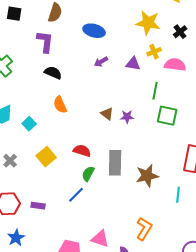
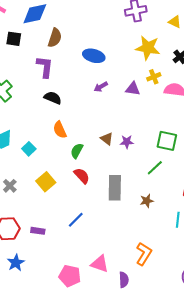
green line: (155, 91) -> (155, 168), moved, turned 36
red semicircle: (82, 151) -> (82, 176), turned 30
green semicircle: (88, 174) -> (77, 151), moved
brown star: (147, 176) -> (147, 201), size x0.6

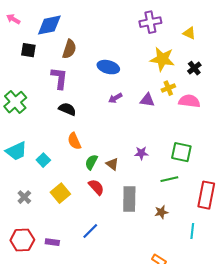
brown triangle: (107, 139) -> (112, 164), moved
green line: (155, 168) -> (169, 179), turned 30

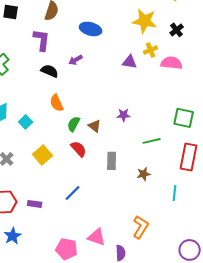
purple arrow: (115, 98) -> (76, 60), moved
green square: (181, 152) -> (184, 118), moved
gray rectangle: (129, 199) -> (112, 161), size x0.7

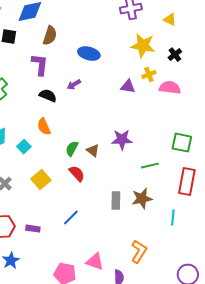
orange semicircle: (57, 103) -> (44, 127), moved
purple star: (124, 115) -> (122, 140), size x1.5
gray rectangle: (112, 161) -> (116, 201), moved
brown star: (144, 174) -> (142, 199), size x1.5

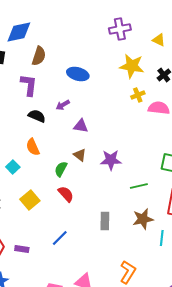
purple triangle: (128, 87) -> (81, 126), moved
brown triangle: (93, 151) -> (80, 155), moved
brown star: (142, 199) -> (143, 219), moved

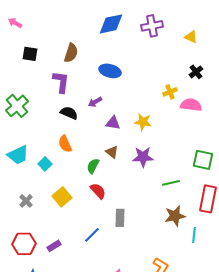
blue diamond: (19, 32) -> (111, 24), moved
yellow star: (132, 66) -> (143, 122), moved, size x0.7
gray rectangle: (105, 221) -> (120, 218), moved
purple rectangle: (22, 249) -> (54, 246), turned -40

